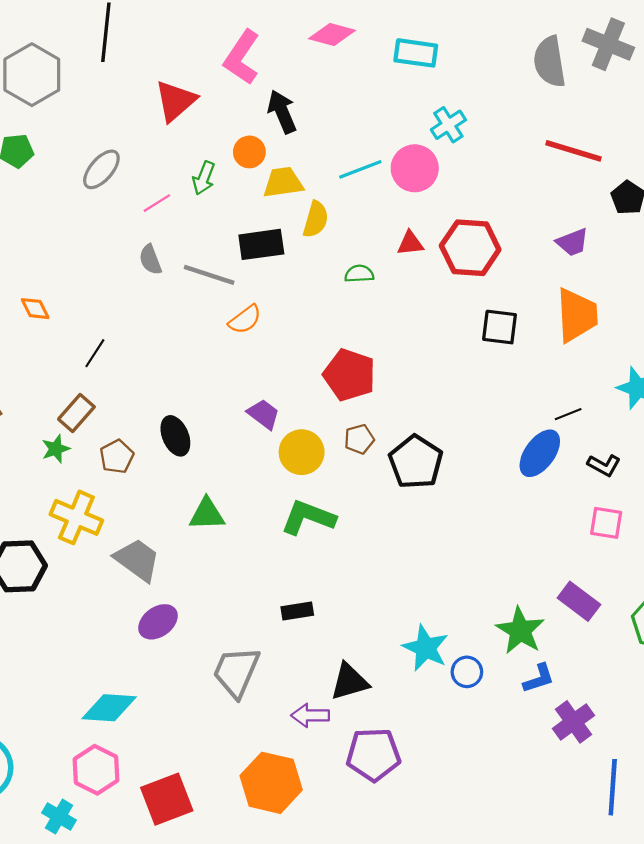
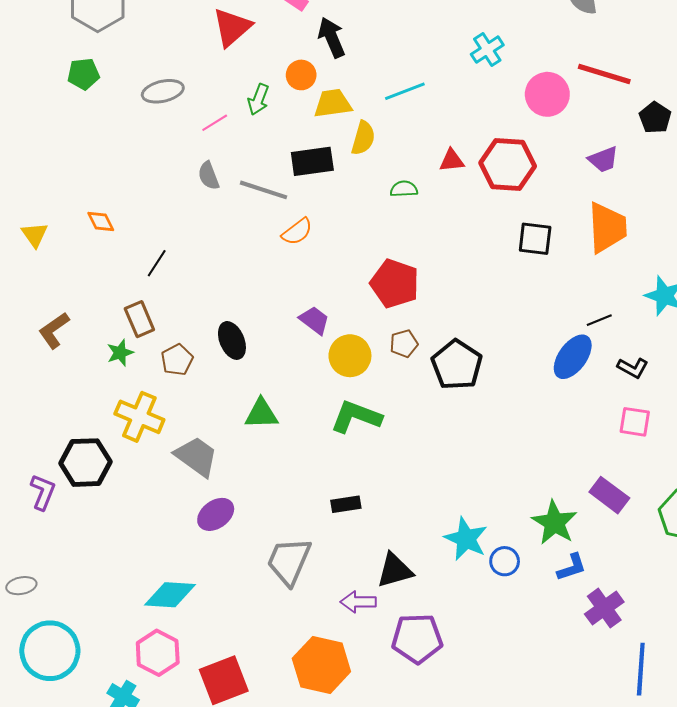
pink circle: (415, 168) -> (547, 94), moved
gray ellipse: (101, 169) -> (163, 91), turned 36
brown rectangle: (76, 413) -> (139, 319), turned -64

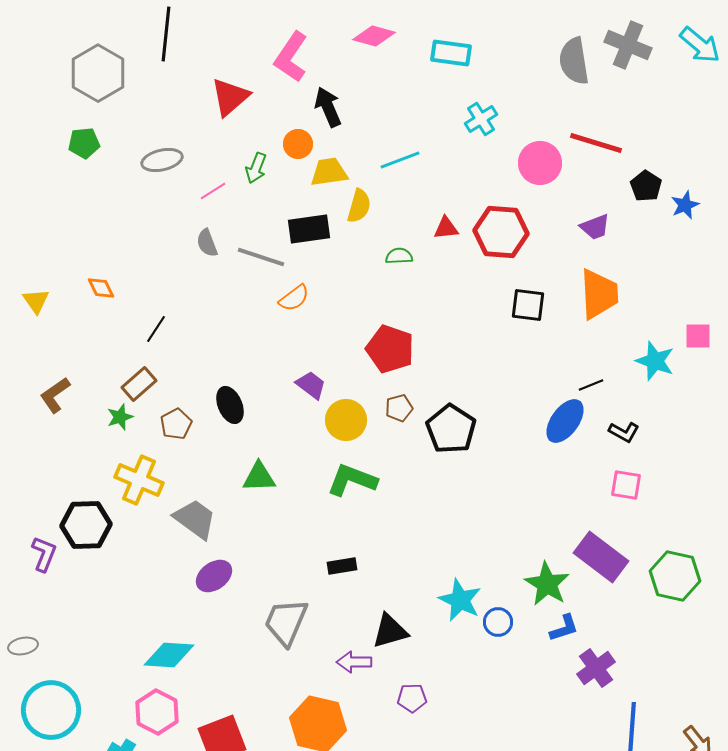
brown rectangle: (139, 319) -> (139, 384), turned 72
purple rectangle: (609, 495) -> (601, 557), size x1.4
purple pentagon: (417, 639) -> (412, 698), size x0.6

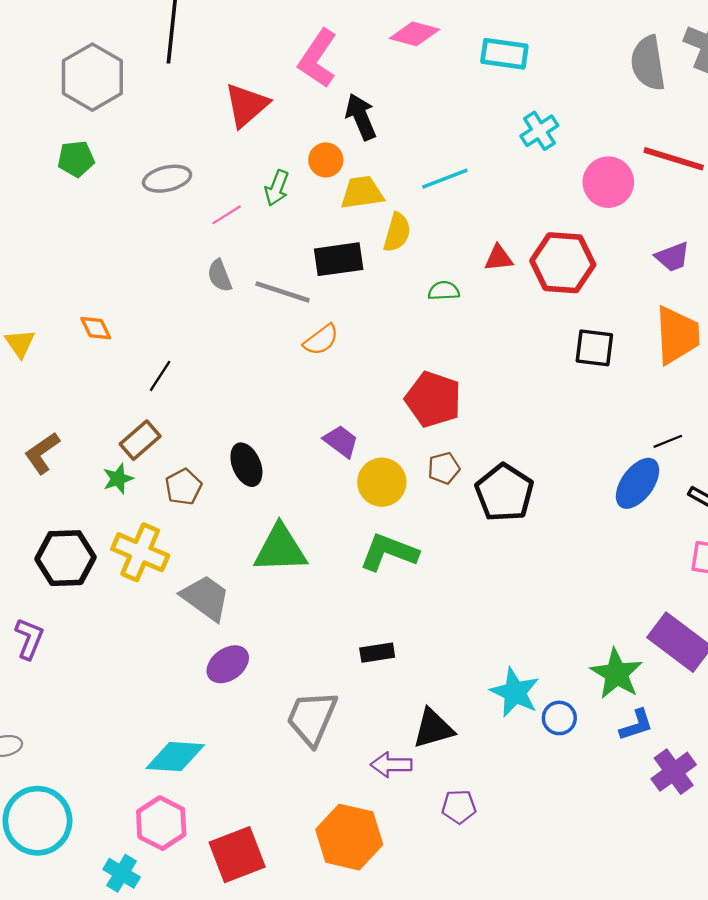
green triangle: (259, 477) -> (280, 549), size x1.4
black hexagon: (86, 525) -> (65, 558), moved

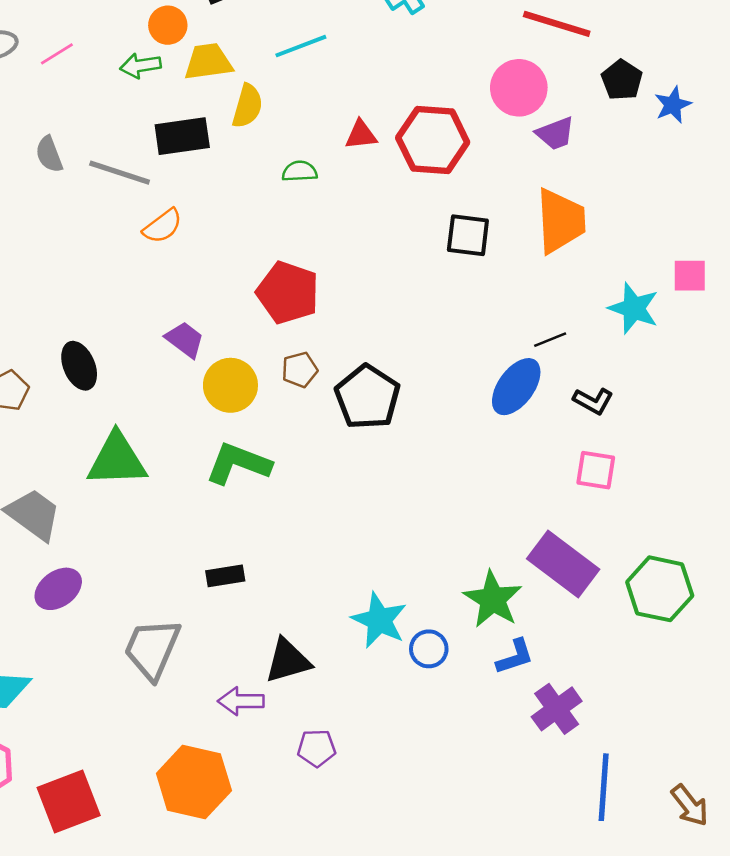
pink circle: (608, 182) -> (519, 88), moved
green arrow: (277, 188) -> (140, 66), moved, turned 60
pink line: (227, 215) -> (57, 54), moved

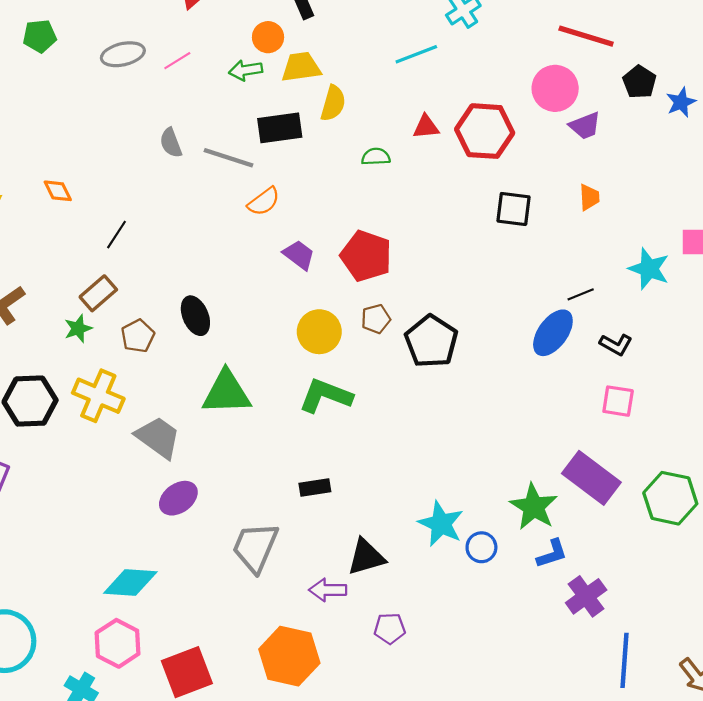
cyan line: (301, 46) -> (416, 54), moved
orange trapezoid: (561, 221) -> (589, 197), size x0.5
purple trapezoid: (185, 340) -> (299, 255), moved

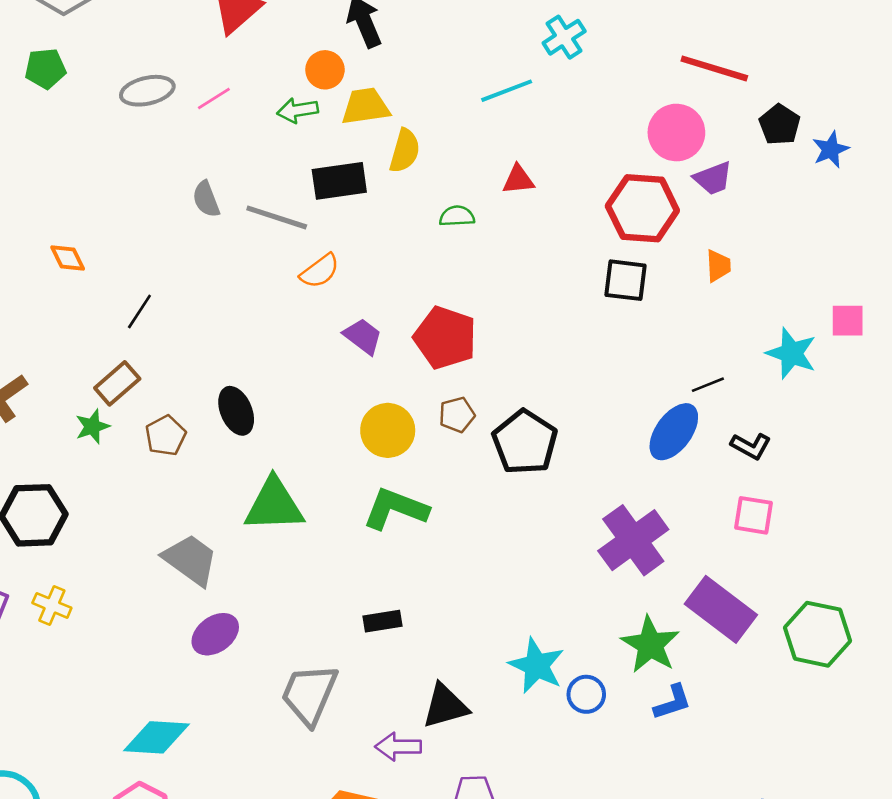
red hexagon: (485, 131) -> (642, 208), moved
yellow cross: (98, 396) -> (52, 605), moved, size x0.6
purple cross: (586, 596) -> (633, 540), moved, size x1.4

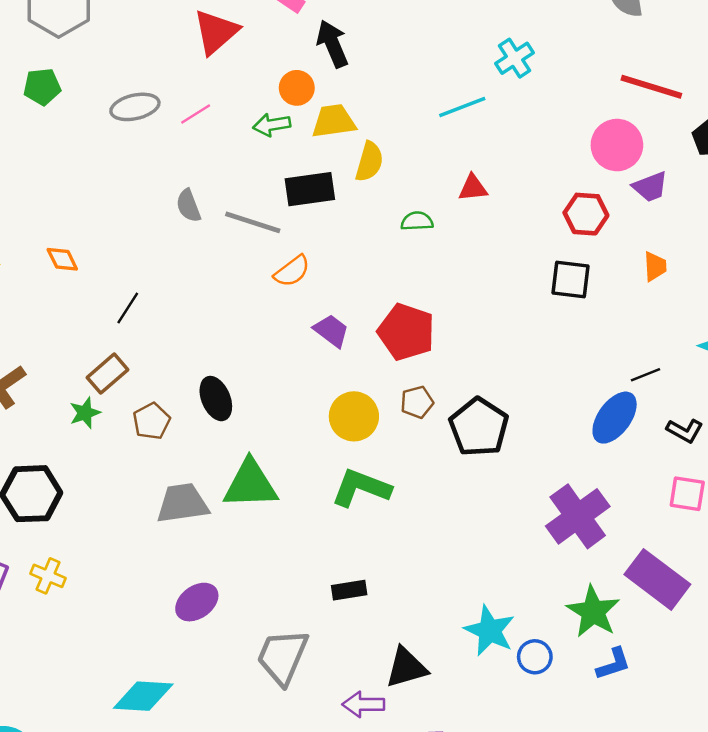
red hexagon: (642, 208) -> (586, 214), size x0.7
gray trapezoid: (190, 560) -> (183, 503), moved, turned -44

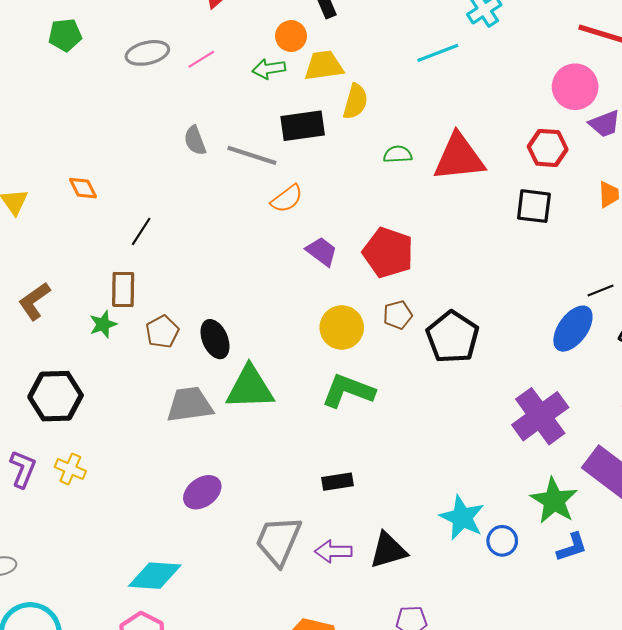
red triangle: (473, 188) -> (459, 157), moved, size x2.0
brown rectangle: (108, 374) -> (123, 289), turned -48
black ellipse: (216, 399) -> (215, 339), moved
purple arrow: (363, 704) -> (333, 551), moved

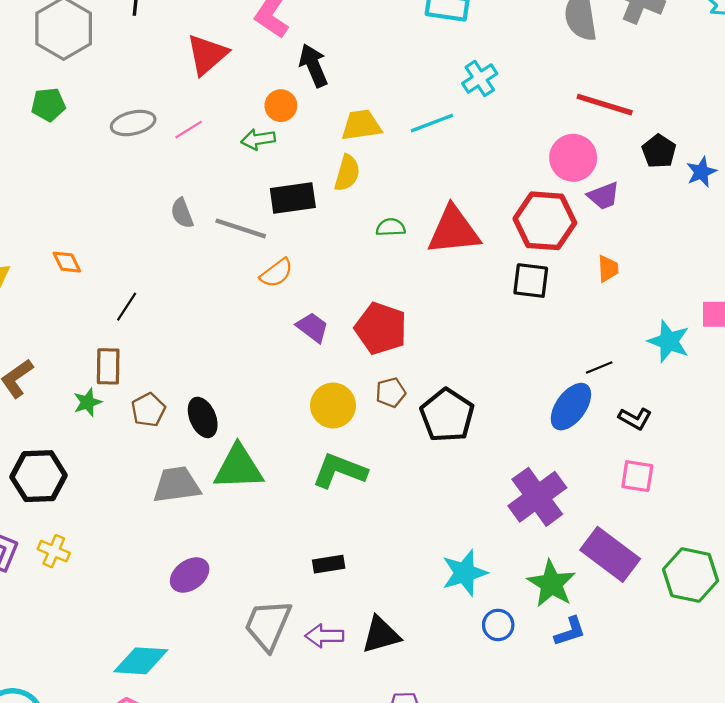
yellow trapezoid: (324, 66) -> (361, 125), moved
red hexagon: (548, 148) -> (545, 221), size x1.5
cyan star: (462, 518) -> (465, 573), moved, turned 30

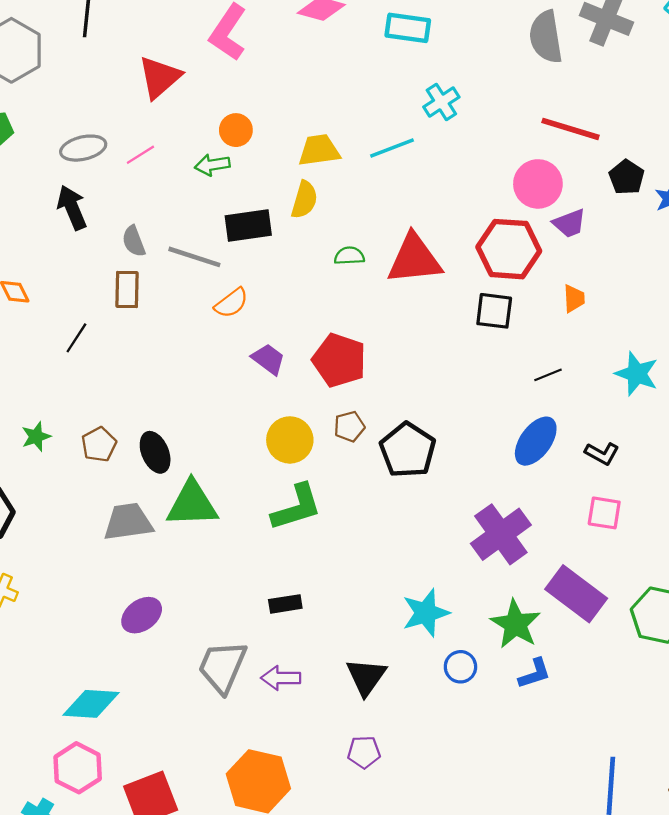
black arrow: (313, 65) -> (72, 208), moved
brown rectangle: (108, 366) -> (127, 290), moved
black line: (599, 367) -> (548, 375), moved
green L-shape: (340, 471) -> (297, 507), turned 142
black triangle: (381, 635) -> (366, 677), moved, turned -39

